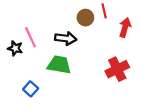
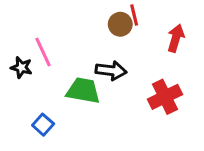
red line: (104, 11) -> (134, 15), moved
black arrow: (66, 38) -> (111, 71), moved

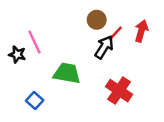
red line: (134, 15) -> (115, 33), moved, turned 56
black arrow: (111, 71) -> (104, 47), moved, turned -65
red cross: (165, 97) -> (119, 91), moved, turned -30

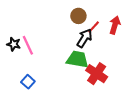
pink line: (35, 42) -> (28, 45), moved
green trapezoid: (67, 73) -> (77, 59), moved

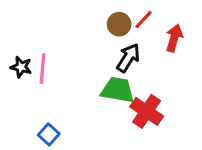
red line: (94, 27) -> (144, 20), moved
pink line: (28, 45) -> (43, 69), turned 30
blue square: (28, 82) -> (49, 134), moved

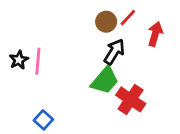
black star: (21, 67) -> (19, 60), turned 30
green trapezoid: (118, 90) -> (105, 80), turned 120

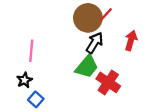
brown circle: (106, 22) -> (88, 18), size x1.6
red arrow: (155, 34) -> (131, 41), moved
black star: (19, 60) -> (24, 80), moved

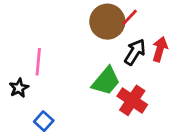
black arrow: (95, 43) -> (135, 52), moved
black star: (24, 80) -> (19, 88), moved

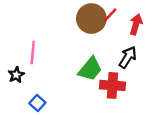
red arrow: (160, 49) -> (136, 24), moved
black arrow: (135, 52) -> (128, 57), moved
red cross: (132, 100) -> (112, 85), turned -30

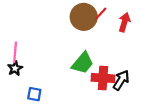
pink line: (33, 53) -> (15, 52), moved
black arrow: (128, 57) -> (121, 80), moved
blue square: (37, 103) -> (34, 94), turned -32

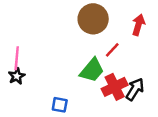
red line: (101, 14) -> (112, 50), moved
red cross: (103, 78) -> (115, 87), turned -30
blue square: (34, 94) -> (60, 105), moved

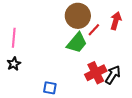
red line: (112, 50) -> (94, 30), moved
pink line: (17, 58) -> (14, 38), moved
green trapezoid: (92, 70) -> (77, 43), moved

